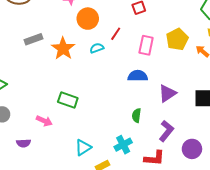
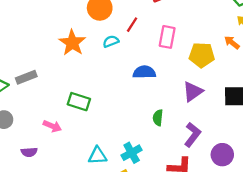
gray rectangle: (34, 39) -> (26, 77), moved
yellow pentagon: (177, 39) -> (202, 55), moved, turned 30
blue semicircle: (138, 76) -> (144, 72), moved
cyan cross: (123, 145) -> (132, 153), moved
cyan triangle: (83, 147) -> (98, 156), turned 30

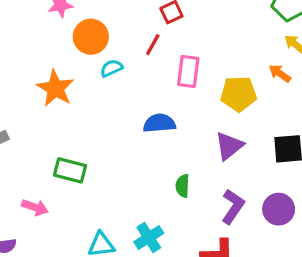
red line: (132, 25) -> (153, 45), moved
cyan semicircle: (111, 41) -> (111, 68), moved
purple circle: (222, 155) -> (279, 209), moved

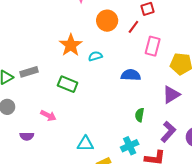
orange circle: (91, 37) -> (107, 21), moved
cyan semicircle: (111, 68) -> (95, 56), moved
green rectangle: (70, 170) -> (68, 84), moved
cyan cross: (149, 237) -> (130, 146), moved

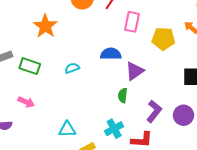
cyan semicircle: (95, 56) -> (72, 68), moved
green rectangle: (68, 84) -> (30, 66), moved
purple triangle: (171, 95) -> (135, 71), moved

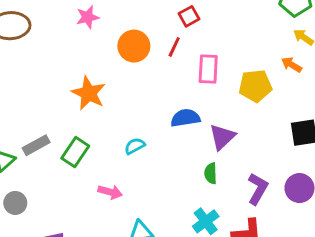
green rectangle: (30, 66) -> (75, 152), turned -66
pink arrow: (26, 102) -> (110, 192), moved

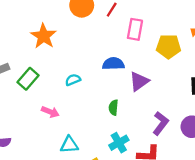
green semicircle: (211, 173) -> (114, 108), moved

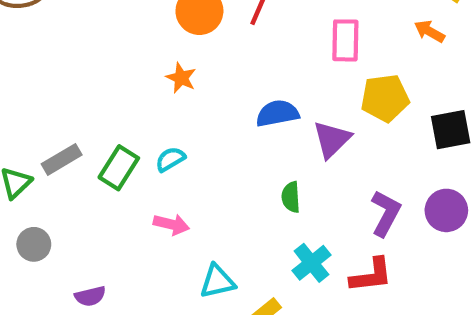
pink rectangle: (135, 29) -> (345, 40), moved
orange star: (43, 36) -> (181, 78), moved, size x0.6
yellow pentagon: (169, 46) -> (385, 98), moved
cyan semicircle: (73, 80) -> (170, 159), moved

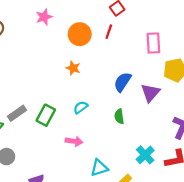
blue semicircle: (277, 113) -> (122, 82), turned -42
cyan semicircle: (170, 159) -> (81, 107), moved
green semicircle: (291, 197) -> (119, 116), moved

